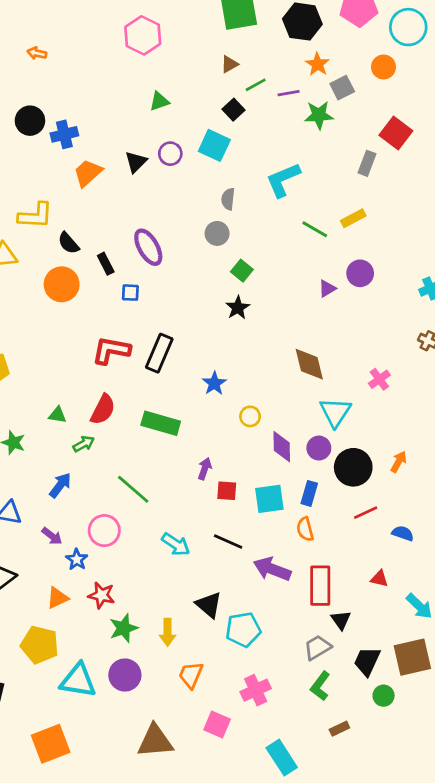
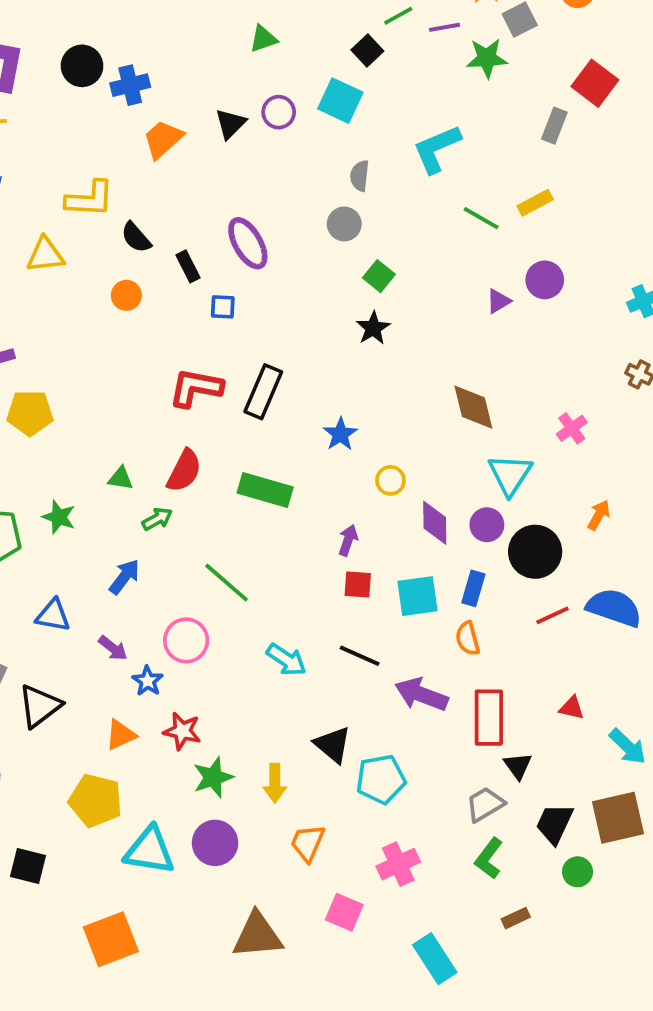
orange circle: (62, 284) -> (126, 295), size x0.6
orange arrow: (399, 462) -> (599, 515), moved
purple arrow: (205, 469) -> (348, 540), moved
blue semicircle: (403, 533) -> (614, 608), moved, size x1.8

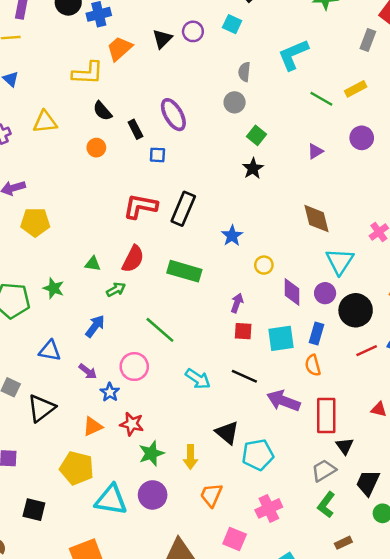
cyan square: (340, 101) -> (232, 24), size x0.7
yellow L-shape: (90, 199) -> (88, 73), moved
purple triangle: (498, 301) -> (315, 151), moved

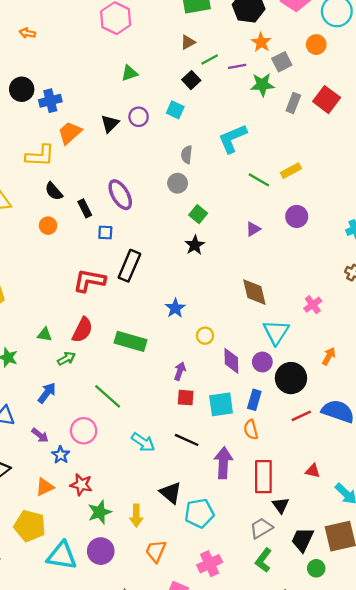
gray rectangle: (368, 40) -> (293, 103), moved
black rectangle: (183, 209) -> (129, 266), moved
purple arrow: (283, 401) -> (223, 463), turned 72

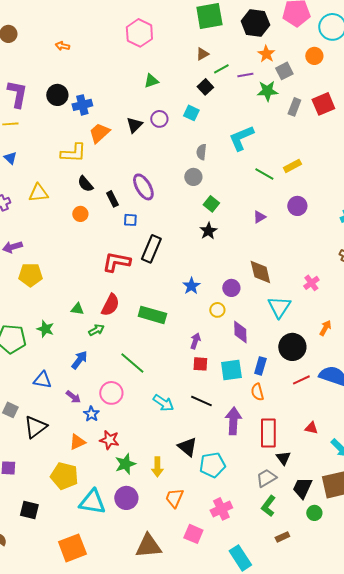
red square: (327, 100) -> (323, 104), turned 30
purple circle: (262, 362) -> (231, 288), moved

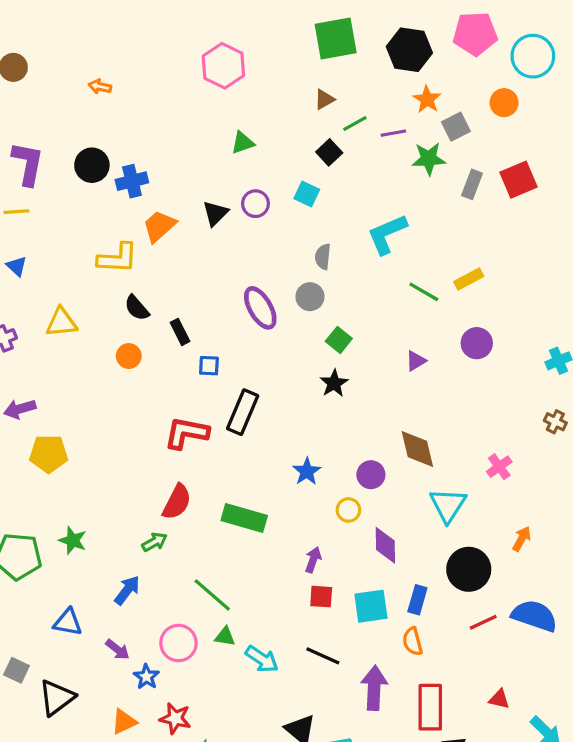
purple ellipse: (143, 187) -> (260, 308), moved
green triangle: (77, 309) -> (225, 637), moved

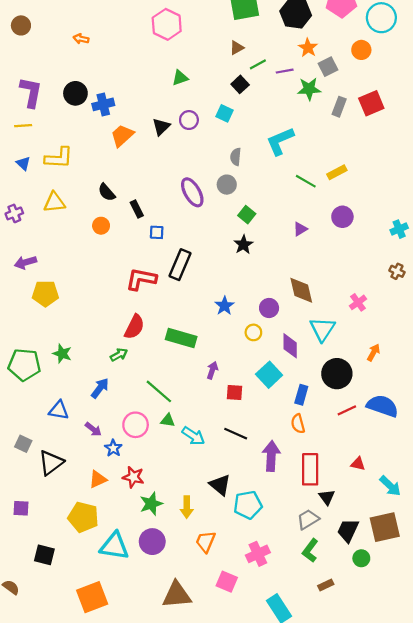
yellow L-shape: (118, 258) -> (59, 158), moved
purple diamond: (385, 545) -> (290, 346), moved
purple arrow: (313, 560) -> (212, 370), moved
cyan square: (371, 606) -> (269, 375), moved, turned -35

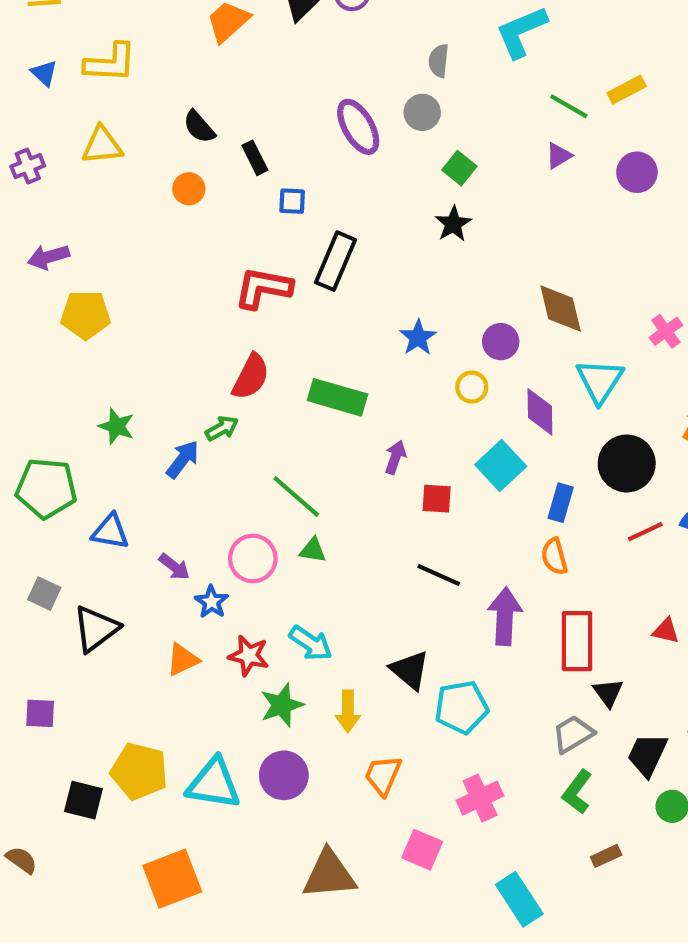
purple triangle: (300, 229) -> (559, 156), moved
green pentagon: (24, 365) -> (46, 488), moved
blue arrow: (100, 388) -> (183, 459), moved
cyan arrow: (193, 436) -> (311, 643), moved
yellow pentagon: (83, 517) -> (139, 771), moved

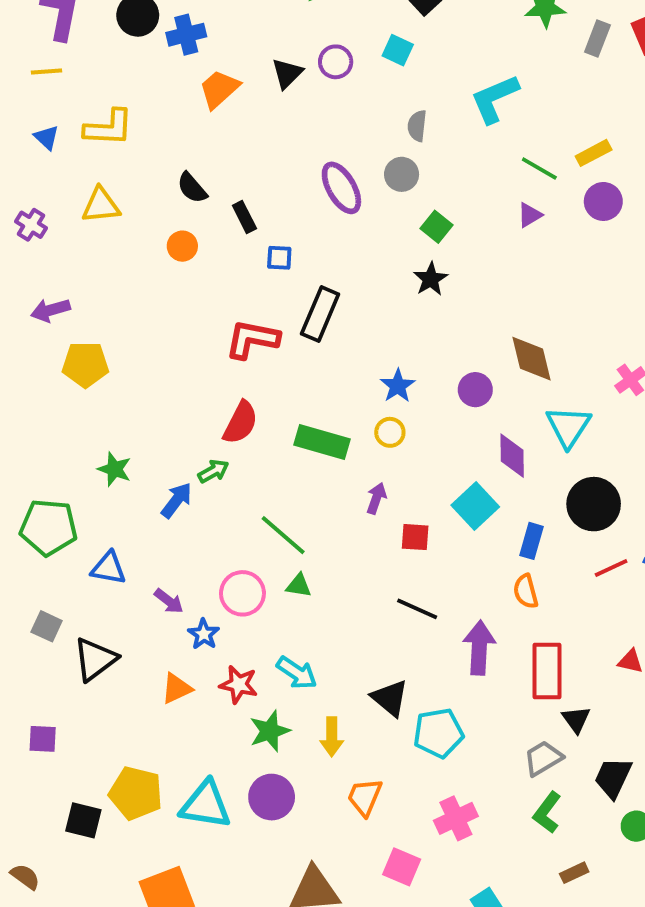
purple cross: (28, 166) -> (31, 225), turned -36
purple circle: (637, 172) -> (603, 201), moved
yellow circle: (472, 387) -> (390, 432), moved

